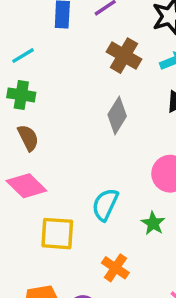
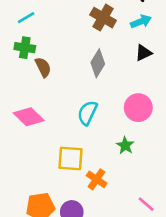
brown semicircle: (28, 138) -> (43, 67), moved
cyan semicircle: (105, 204) -> (87, 113), moved
yellow square: (57, 234) -> (70, 158), moved

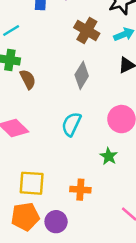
yellow square: (70, 158) -> (32, 183), moved
orange cross: (97, 179) -> (80, 190), turned -30

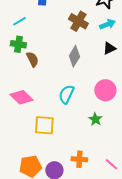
yellow square: (32, 183) -> (44, 125), moved
orange cross: (80, 190) -> (79, 159), moved

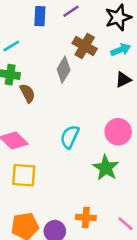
gray diamond: (74, 56) -> (64, 70), moved
green star: (95, 119) -> (106, 168), size x1.5
yellow square: (44, 125) -> (24, 175), moved

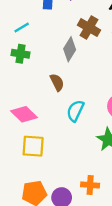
brown semicircle: (27, 93) -> (57, 82), moved

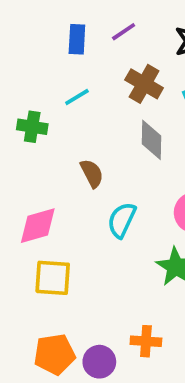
cyan line: (22, 28) -> (77, 97), moved
gray diamond: (70, 49) -> (152, 140), moved, turned -30
pink diamond: (24, 114) -> (38, 226), turned -60

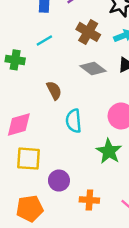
gray diamond: (152, 140) -> (93, 68), turned -55
cyan semicircle: (122, 220) -> (74, 121), turned -30
purple circle: (99, 362) -> (59, 181), moved

